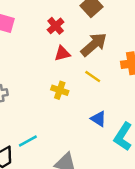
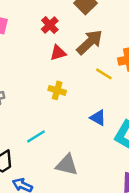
yellow line: (93, 77) -> (104, 74), moved
cyan line: (28, 141) -> (36, 136), moved

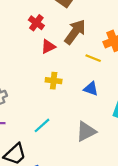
blue triangle: (98, 118) -> (91, 89), moved
gray triangle: (67, 165) -> (86, 131), moved, turned -30

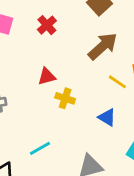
red cross: (36, 23) -> (47, 25), moved
red triangle: (48, 47) -> (47, 76), moved

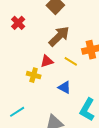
red triangle: (47, 76) -> (47, 61), moved

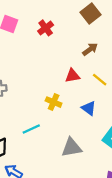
brown arrow: (59, 36) -> (90, 49), size x0.6
yellow cross: (34, 75) -> (54, 102), moved

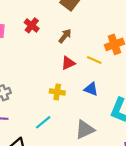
brown arrow: (90, 49) -> (65, 36), moved

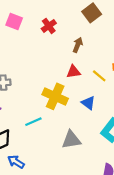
brown arrow: (65, 36) -> (78, 45), turned -32
yellow cross: (57, 92) -> (55, 96), size x1.6

